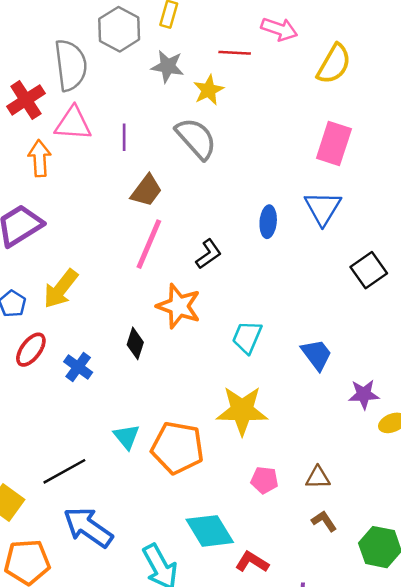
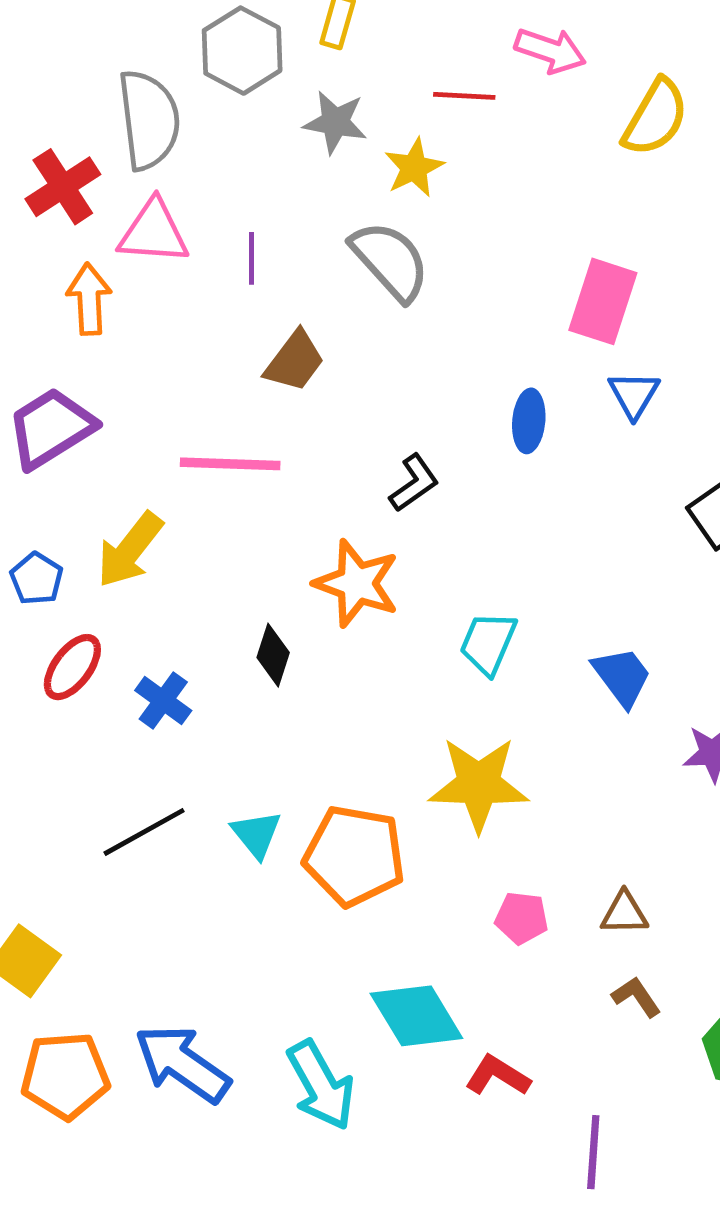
pink rectangle: (334, 143) -> (603, 301), moved
blue triangle: (323, 208) -> (634, 395), size x0.7
pink line: (149, 244) -> (230, 464), moved, turned 69
black line: (64, 471) -> (144, 832), moved
blue arrow: (88, 527) -> (182, 1064), moved

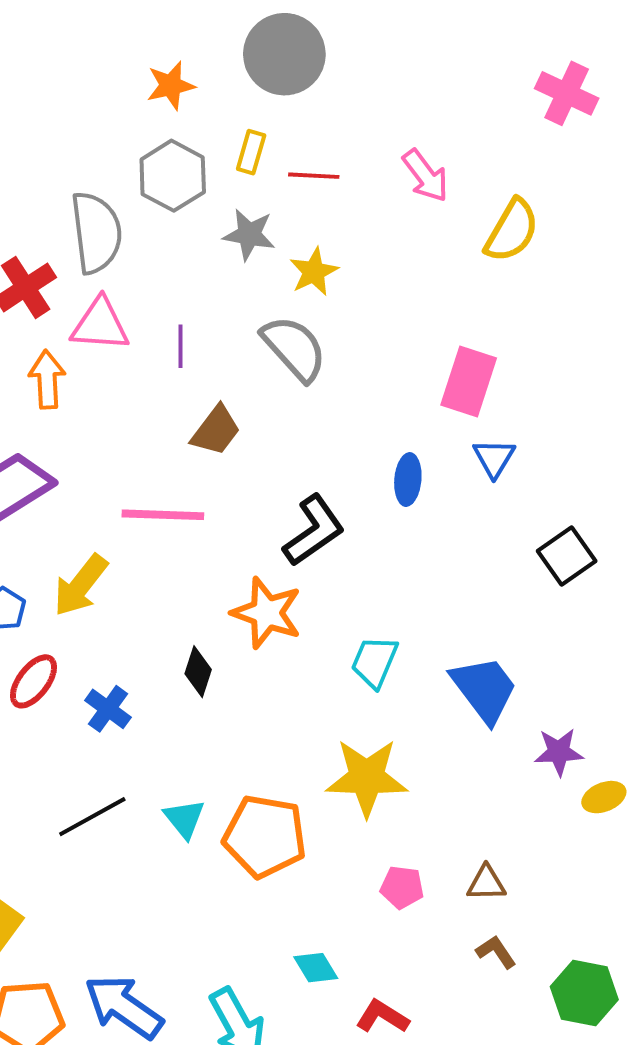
pink arrow: (550, 51) -> (426, 176), turned 34
red line: (464, 96) -> (314, 176), moved
black L-shape: (414, 483) -> (314, 530), size x1.5
blue trapezoid: (622, 677) -> (484, 689), size x1.4
cyan diamond: (416, 1016) -> (316, 968), size x0.6

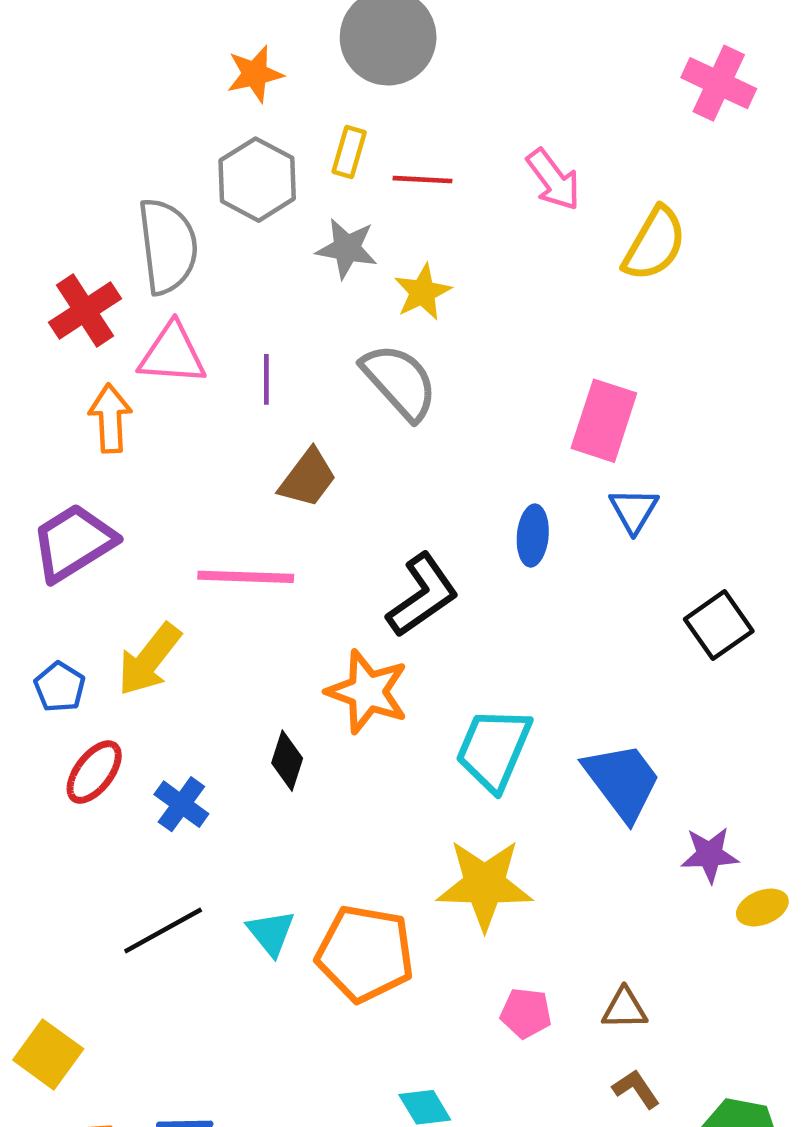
cyan trapezoid: (375, 662) -> (494, 749), size x1.4

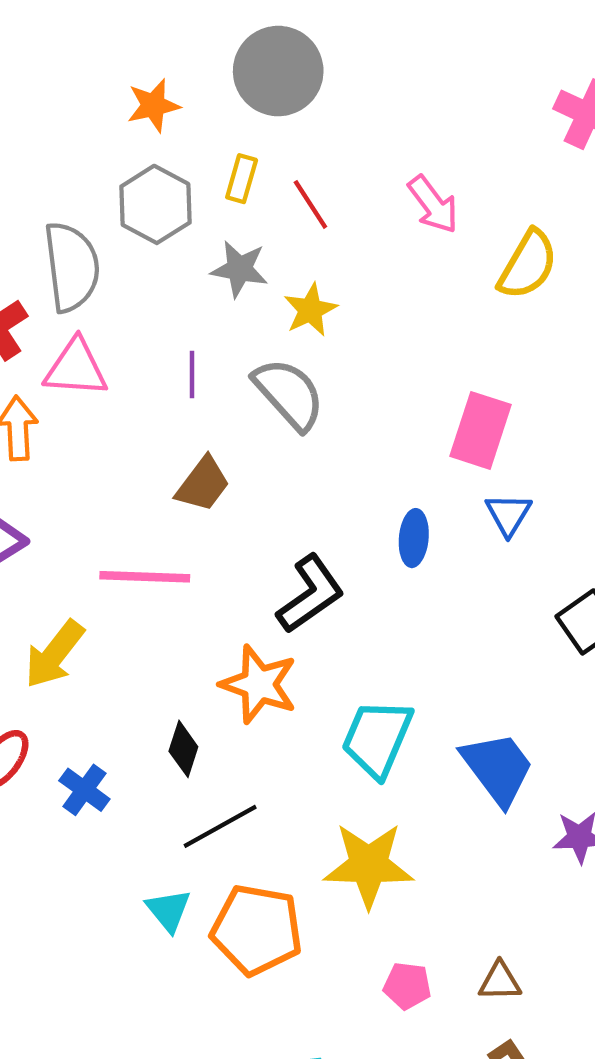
red line: (423, 180) -> (310, 204), turned 54
purple line: (266, 379) -> (192, 374), moved
black line: (163, 930) -> (220, 826), moved

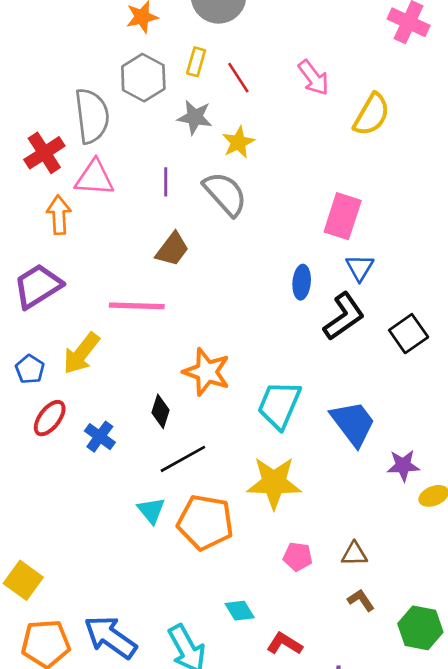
black L-shape: (310, 594) -> (344, 316), moved

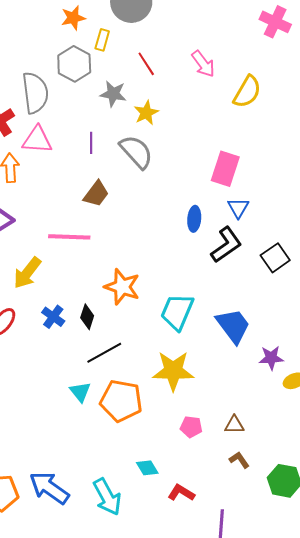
yellow rectangle: (196, 62) -> (102, 40), moved
blue cross: (100, 437) -> (53, 317), moved

